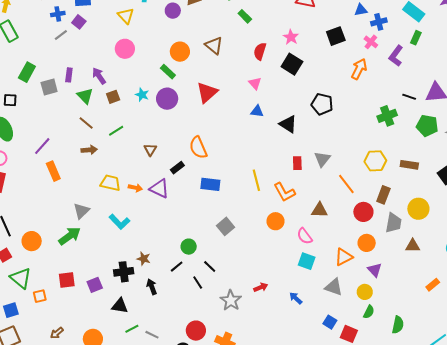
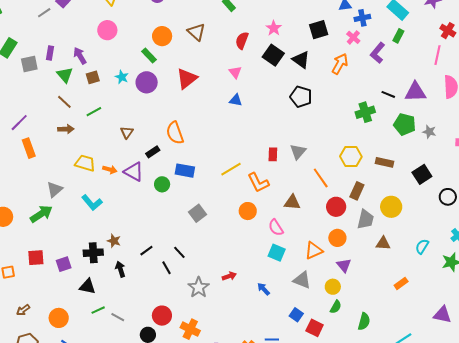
black triangle: (288, 124) -> (301, 60), moved
yellow line: (256, 180) -> (231, 169), turned 70
green circle: (189, 247) -> (162, 184), moved

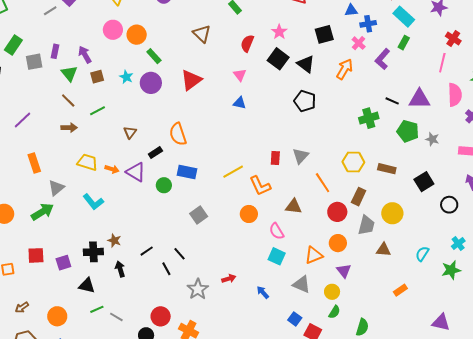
orange circle: (162, 36) -> (137, 35), moved
orange rectangle: (29, 148) -> (34, 163), moved

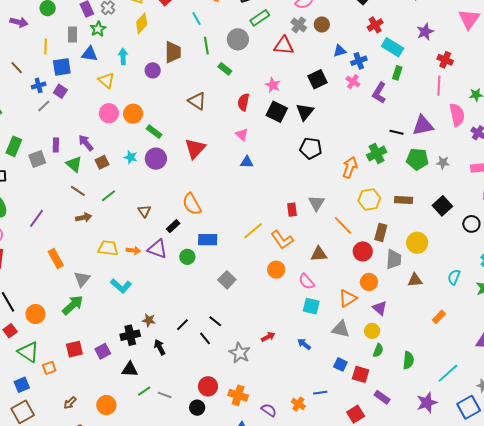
black triangle: (306, 64) -> (305, 112), turned 42
orange arrow: (345, 69) -> (350, 167), moved

